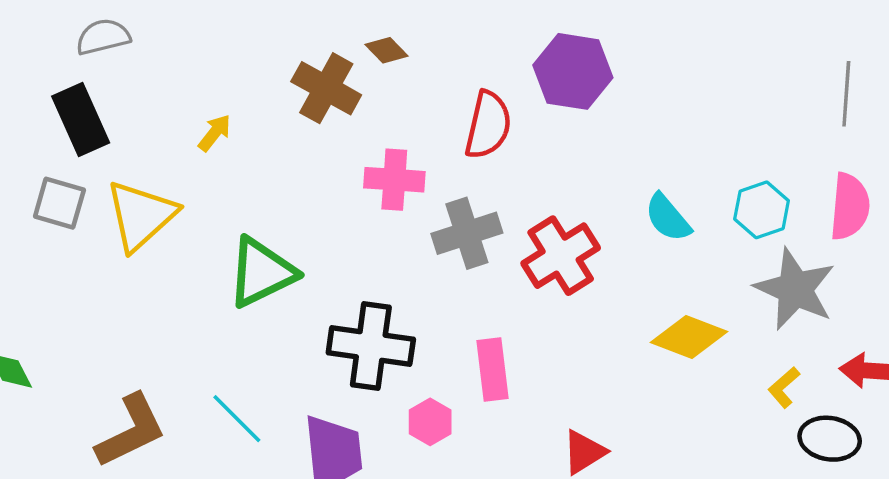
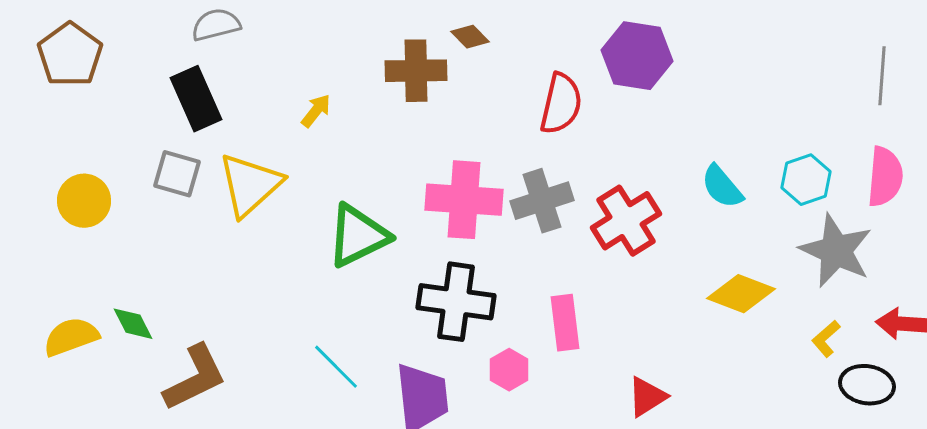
brown cross: (326, 88) -> (416, 71), turned -30
pink cross: (394, 180) -> (464, 200), moved, size x1.4
brown L-shape: (131, 431) -> (195, 378), moved

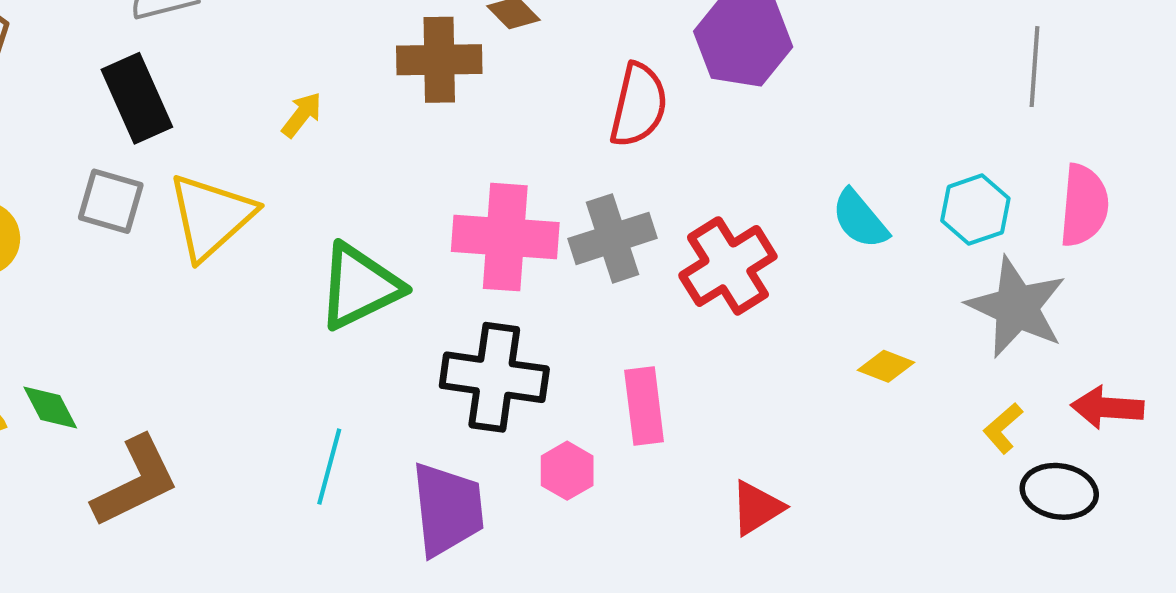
gray line: (882, 76) -> (1034, 67), moved
yellow diamond: (741, 294) -> (886, 366), size x0.6
cyan line: (336, 367) -> (329, 467), turned 60

